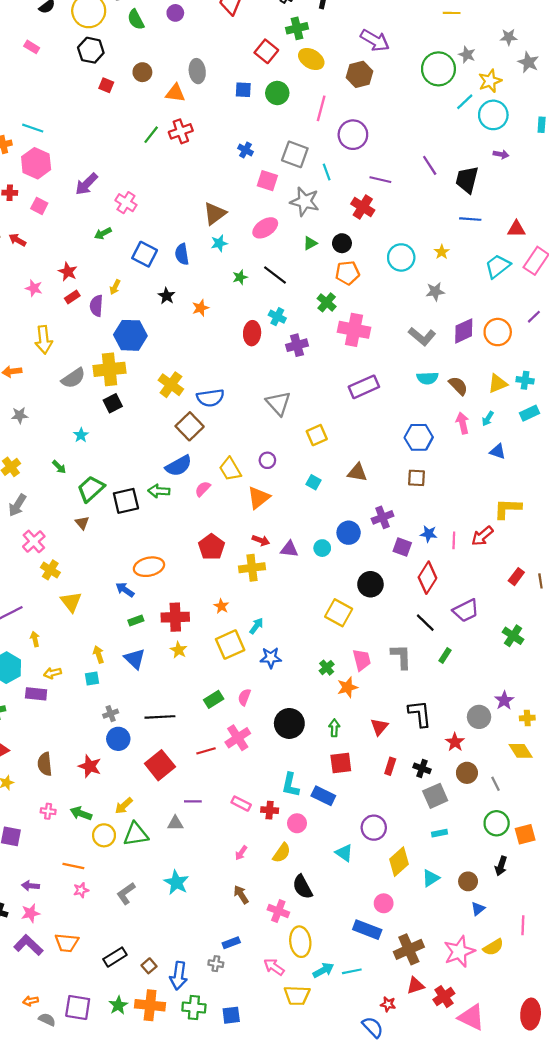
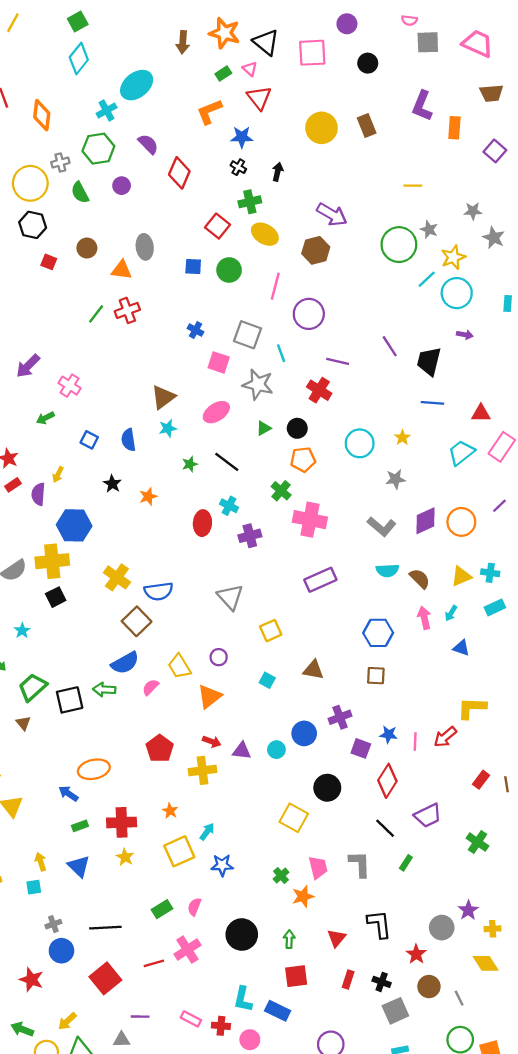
blue square: (145, 254) -> (89, 440), size x0.7

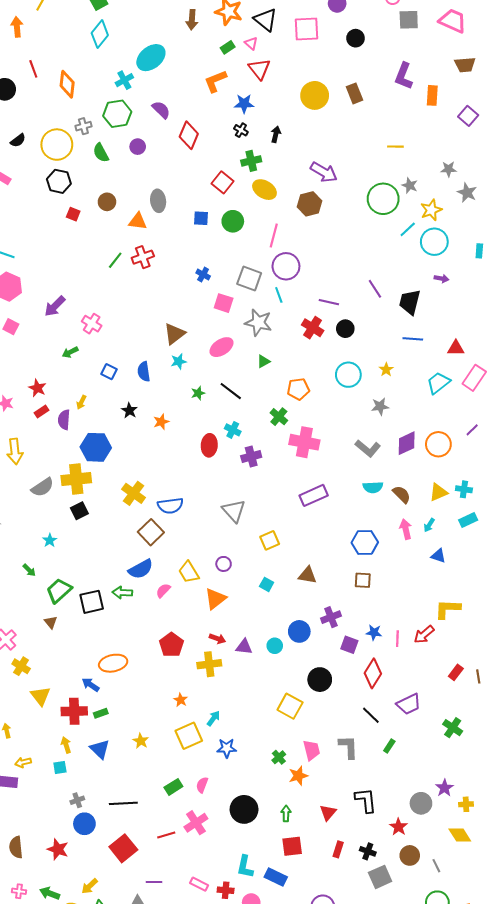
purple circle: (309, 314) -> (286, 266), moved
black circle: (297, 428) -> (345, 329), moved
red cross: (122, 822) -> (74, 711), moved

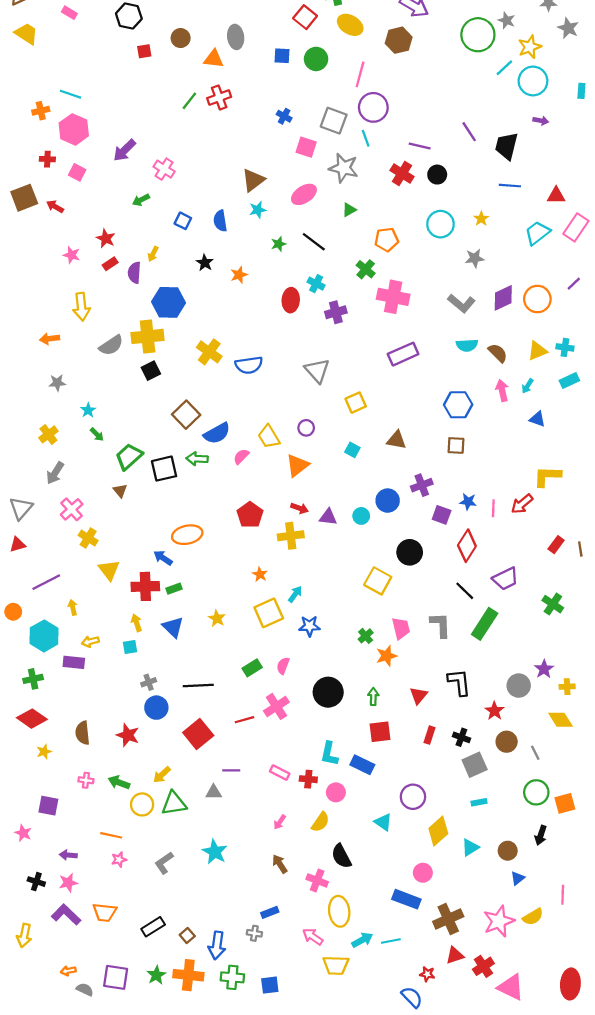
red square: (73, 214) -> (144, 51), turned -32
brown square: (151, 532) -> (186, 415), moved
cyan star: (50, 540) -> (88, 410), moved
green rectangle: (389, 746) -> (485, 624), size x2.0

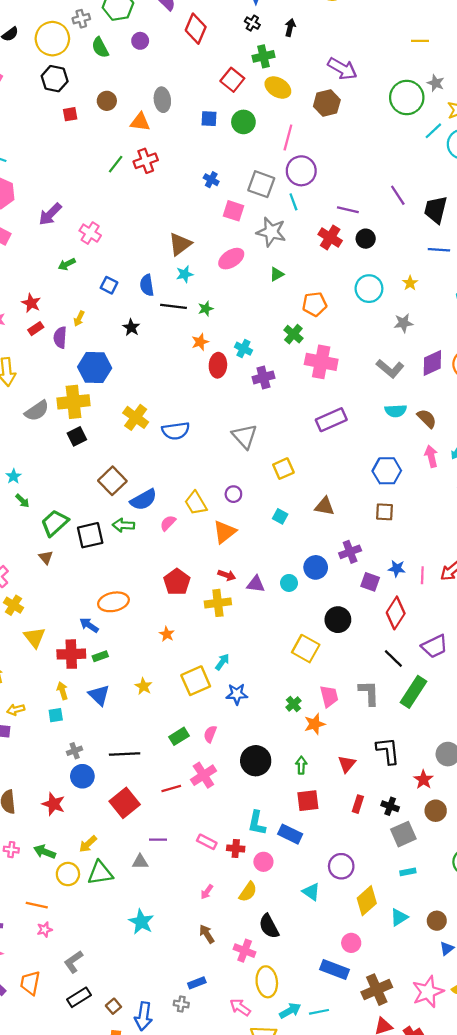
black line: (314, 242) -> (173, 306), moved, turned -30
orange star: (239, 275) -> (200, 342), moved
orange star: (260, 574) -> (167, 634), moved
gray L-shape: (164, 863) -> (73, 962), moved
orange trapezoid: (105, 912) -> (30, 983), turned 95

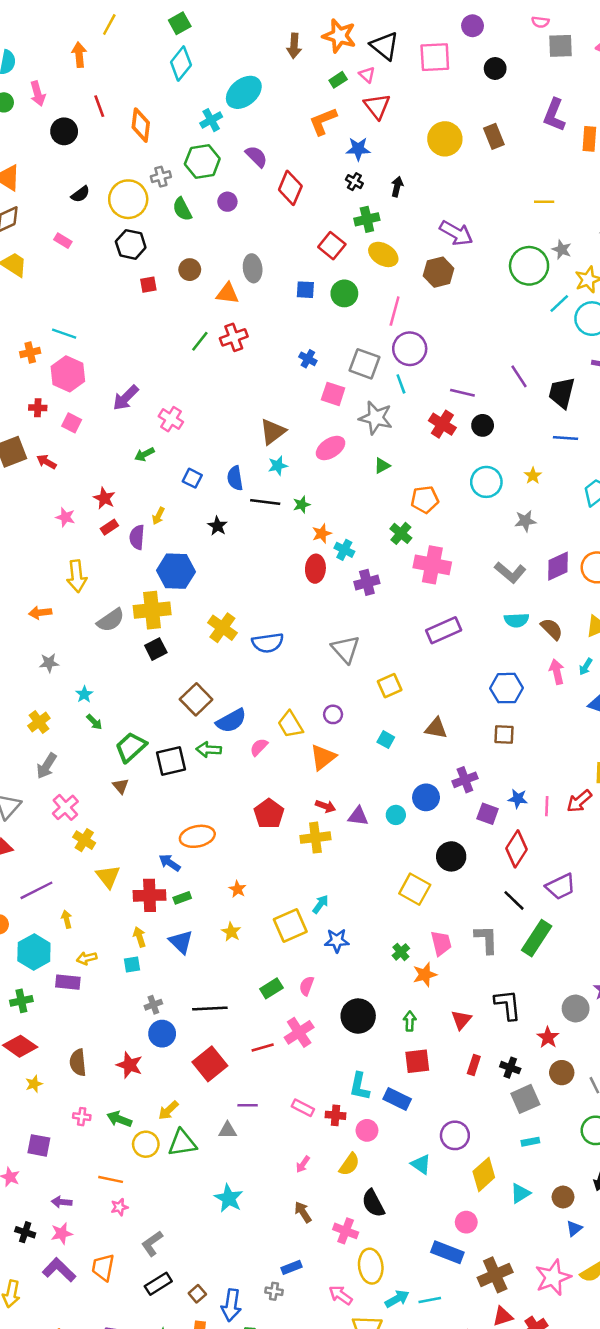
orange star: (200, 342) -> (322, 533), moved
orange star: (167, 634) -> (238, 889), moved

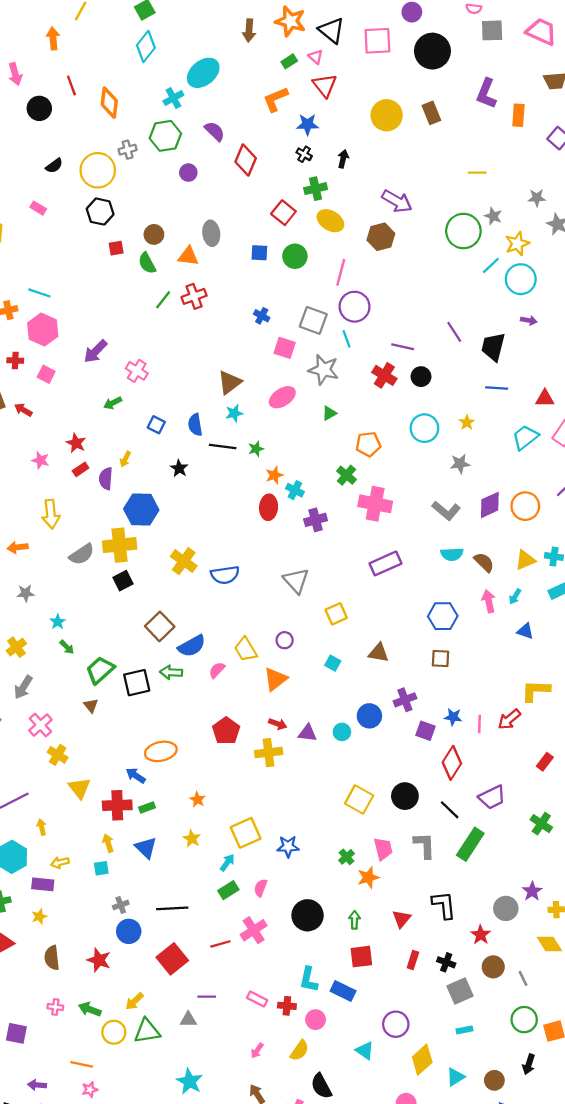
black circle: (495, 68) -> (432, 51), size x1.8
green semicircle: (182, 209) -> (147, 263), moved
black circle: (451, 856) -> (405, 796), moved
cyan arrow: (320, 904) -> (227, 863), moved
yellow star: (34, 1084) -> (39, 916), moved

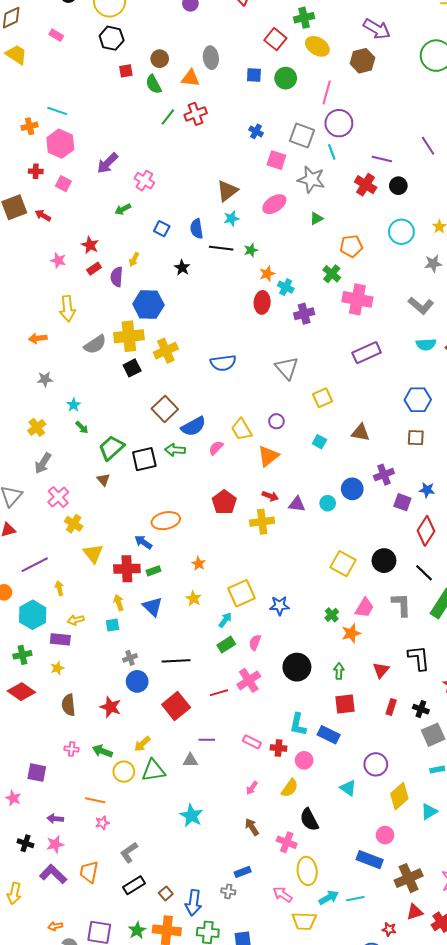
yellow cross: (184, 561) -> (166, 351), moved, turned 30
pink trapezoid: (383, 849) -> (365, 608), turned 45

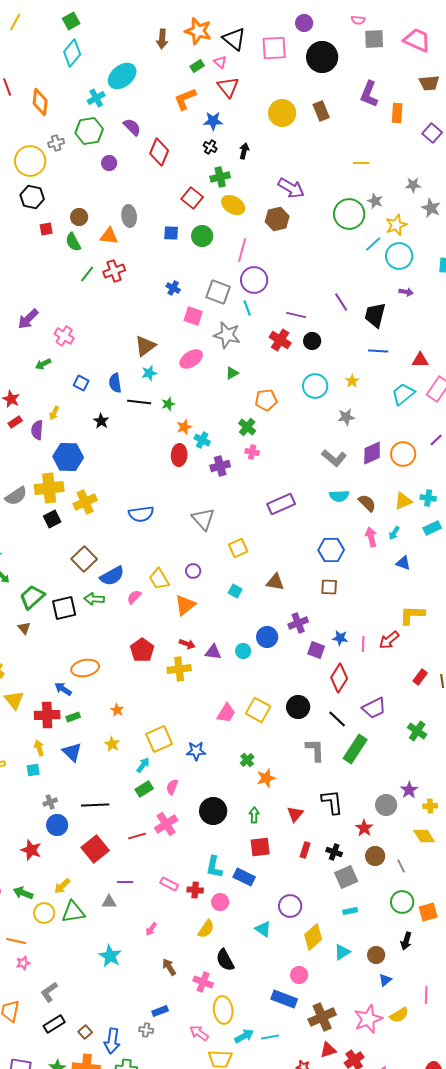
pink cross: (357, 299) -> (252, 452), moved, size x0.5
pink trapezoid: (365, 608) -> (226, 713), moved
pink arrow: (252, 788) -> (151, 929), moved

